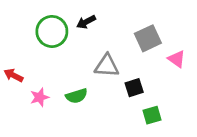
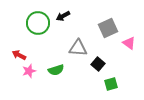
red arrow: (14, 75) -> (19, 55), moved
black square: (134, 88) -> (98, 64), turned -32

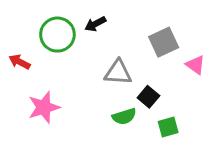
red arrow: (19, 55) -> (20, 62), moved
green semicircle: (56, 70) -> (124, 116), moved
pink star: (29, 71) -> (44, 107), size x1.5

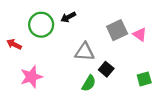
pink triangle: (195, 65) -> (140, 34), moved
green semicircle: (124, 116) -> (89, 83), turned -42
green square: (168, 127) -> (144, 79), moved

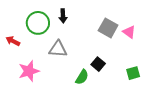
black arrow: (68, 17) -> (63, 16), turned -64
gray square: (117, 30) -> (108, 28), turned -36
gray triangle: (85, 52) -> (58, 49), moved

